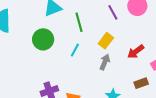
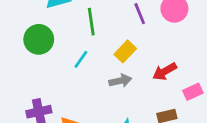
gray arrow: (105, 62) -> (120, 81), turned 49

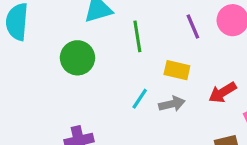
yellow rectangle: (125, 51) -> (177, 70), turned 60
cyan line: (81, 59) -> (140, 99), moved

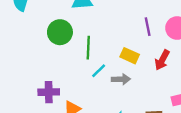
green line: (137, 36) -> (88, 48), moved
red arrow: (223, 92) -> (162, 60), moved, turned -42

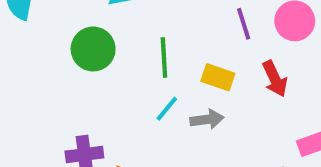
green line: (88, 48) -> (164, 58), moved
red arrow: (162, 60) -> (275, 79), turned -48

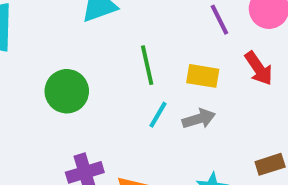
green circle: (93, 49) -> (67, 91), moved

